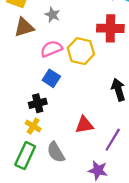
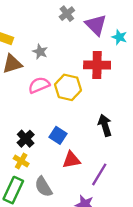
blue square: (51, 78) -> (58, 135), moved
black cross: (38, 103) -> (26, 139), turned -30

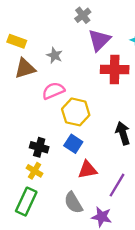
purple triangle: (96, 25) -> (99, 40), moved, turned 30
yellow hexagon: (68, 87) -> (76, 112), moved
black cross: (26, 139) -> (39, 147), turned -30
gray semicircle: (43, 187) -> (73, 203), moved

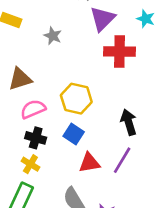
brown triangle: (25, 68) -> (20, 79), moved
pink semicircle: (53, 91) -> (33, 109), moved
purple line: (117, 185) -> (122, 160), moved

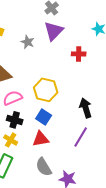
purple triangle: (102, 19) -> (54, 31), moved
red cross: (120, 52) -> (79, 54), size x0.6
red triangle: (89, 163) -> (41, 139), moved

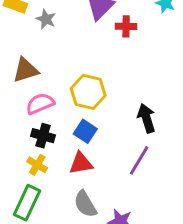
gray star: (28, 42) -> (46, 19), moved
red cross: (79, 54) -> (126, 26), moved

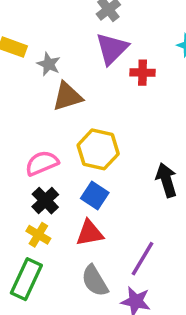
brown triangle: (26, 70) -> (67, 97), moved
black cross: (43, 136) -> (45, 201), turned 30
purple line: (139, 160) -> (143, 259), moved

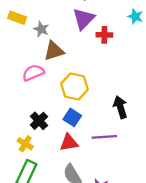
pink semicircle: (42, 163) -> (33, 73), moved
yellow cross: (38, 235) -> (25, 144), moved
purple line: (143, 259) -> (104, 137), moved, turned 55

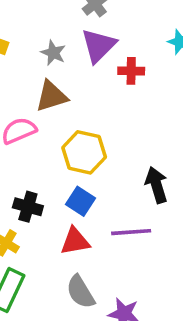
gray star: (41, 29) -> (53, 53), moved
black cross: (39, 121) -> (28, 207), turned -30

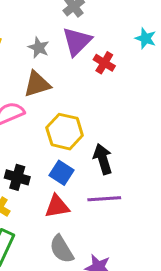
red cross: (131, 71) -> (104, 63), turned 30
black arrow: (157, 185) -> (103, 159), moved

